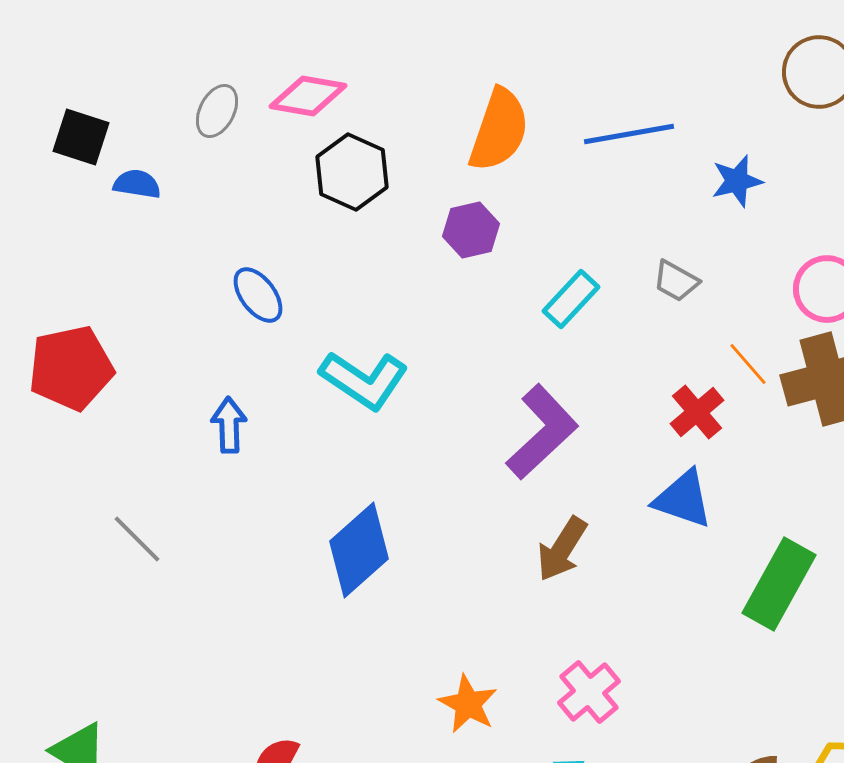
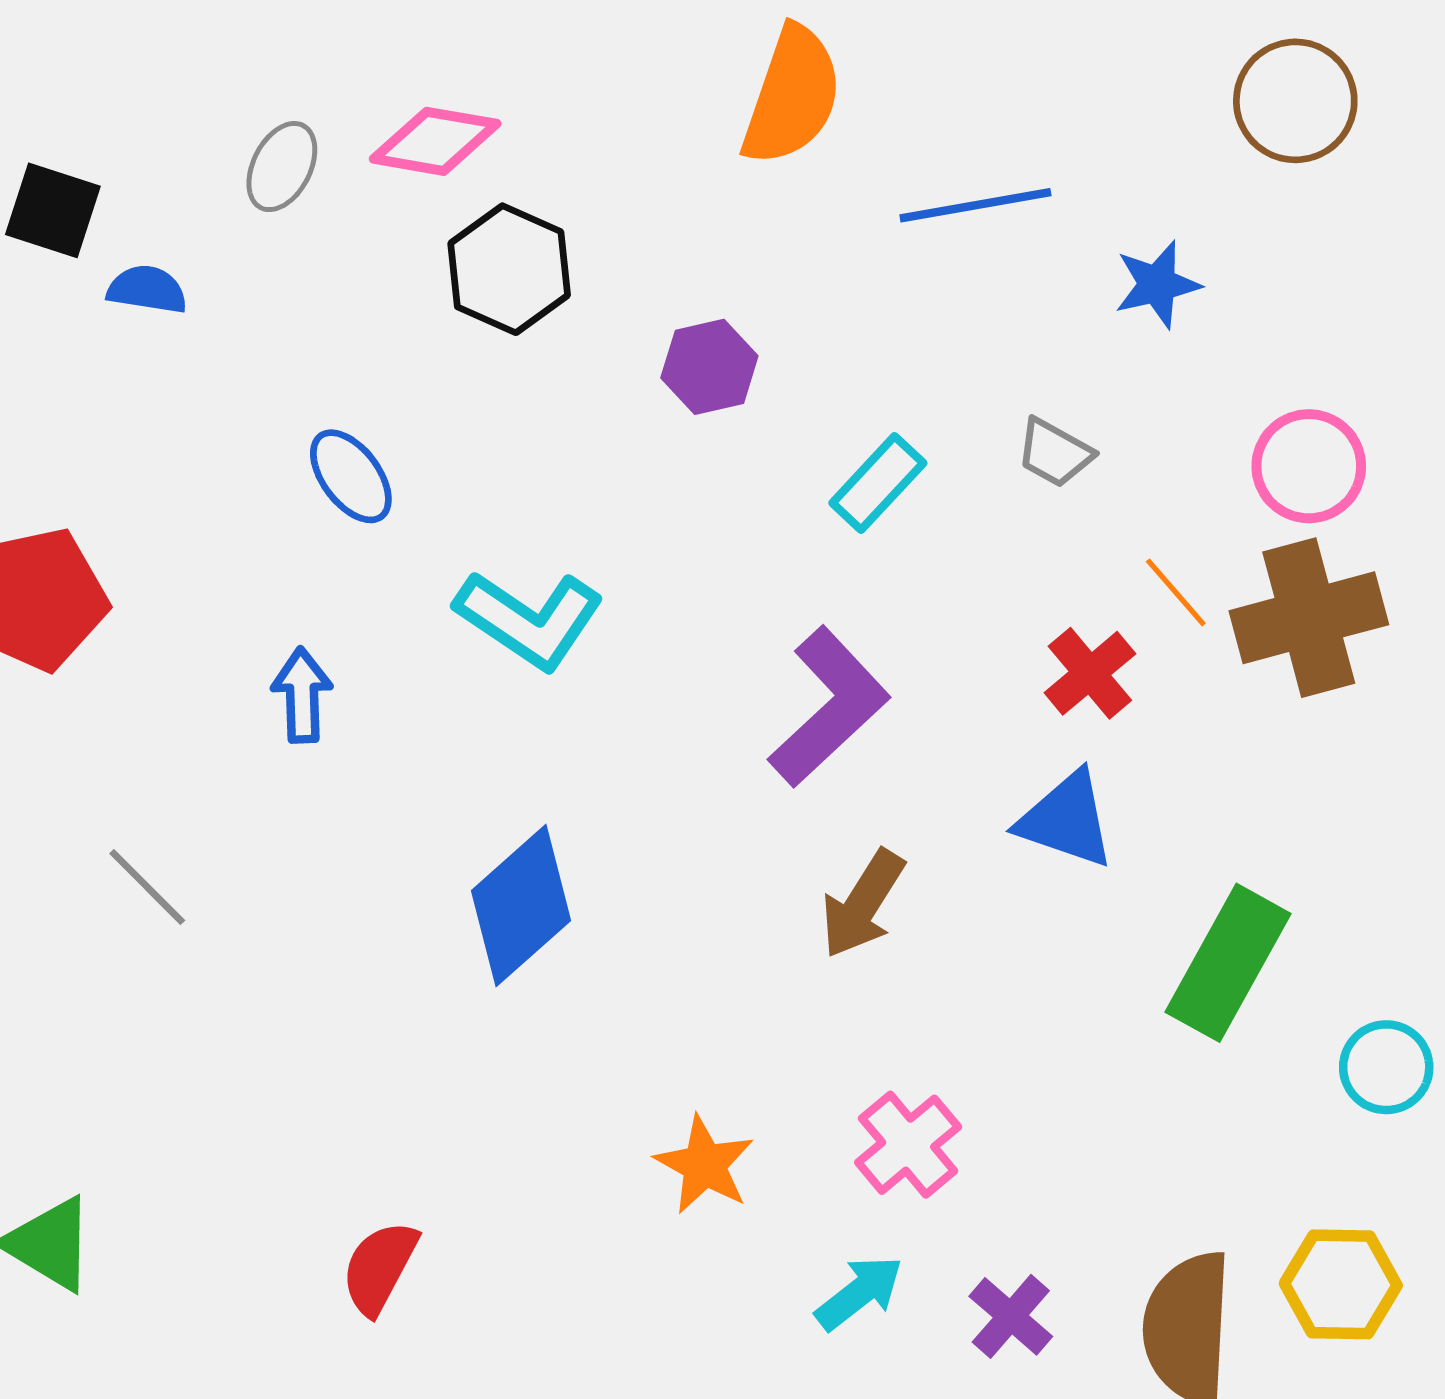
orange semicircle: (499, 130) -> (792, 96), moved

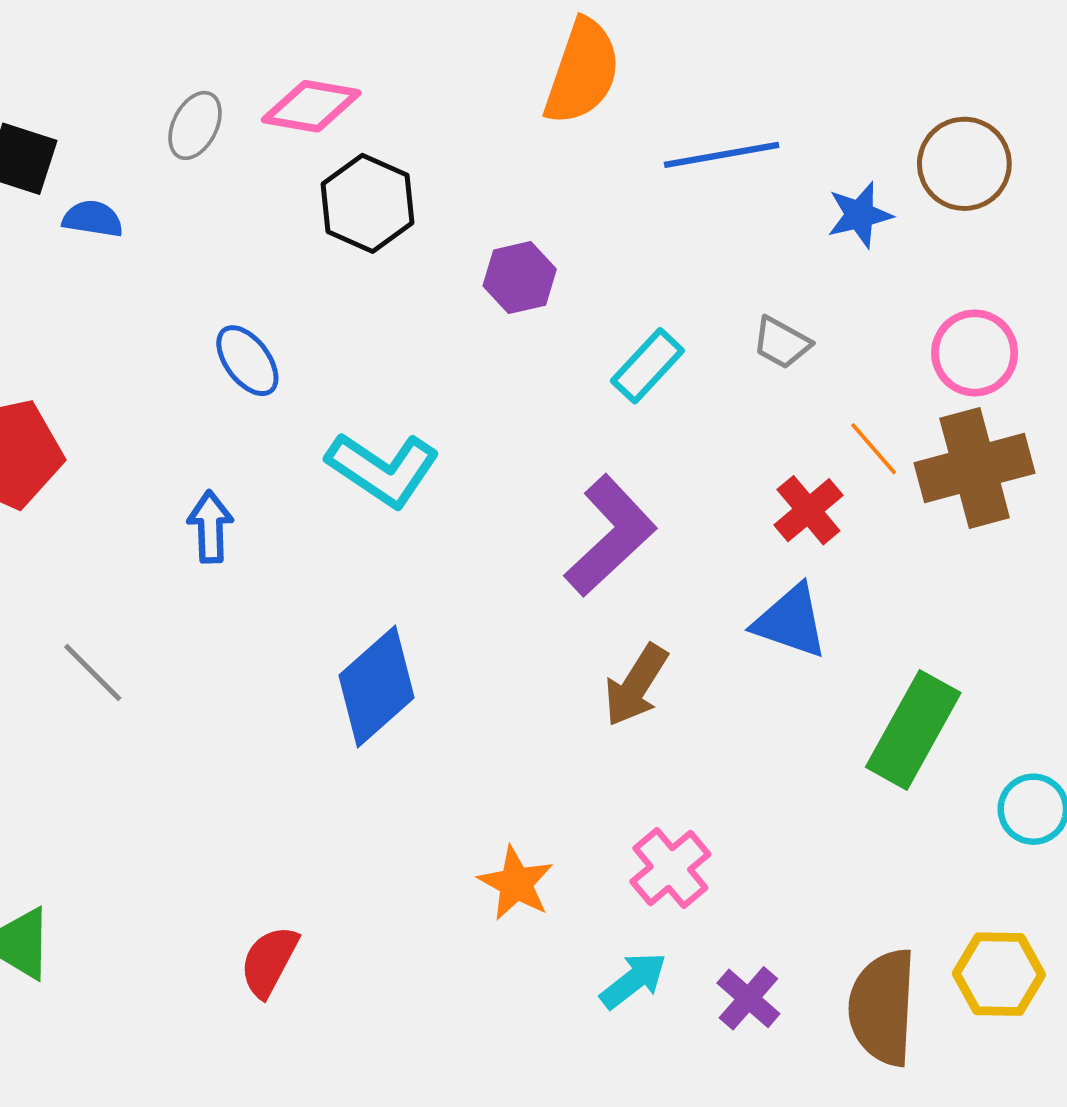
brown circle: (1295, 101) -> (964, 164), moved

